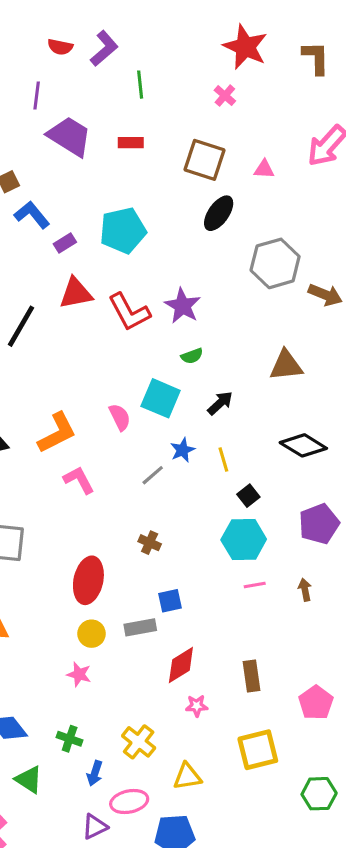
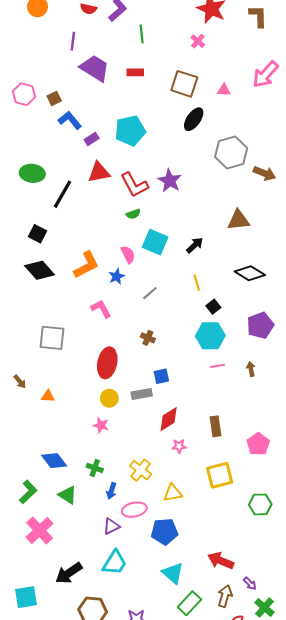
green semicircle: (192, 356) -> (133, 214), moved
blue star: (183, 450) -> (117, 276), moved
pink L-shape: (79, 480) -> (101, 309), moved

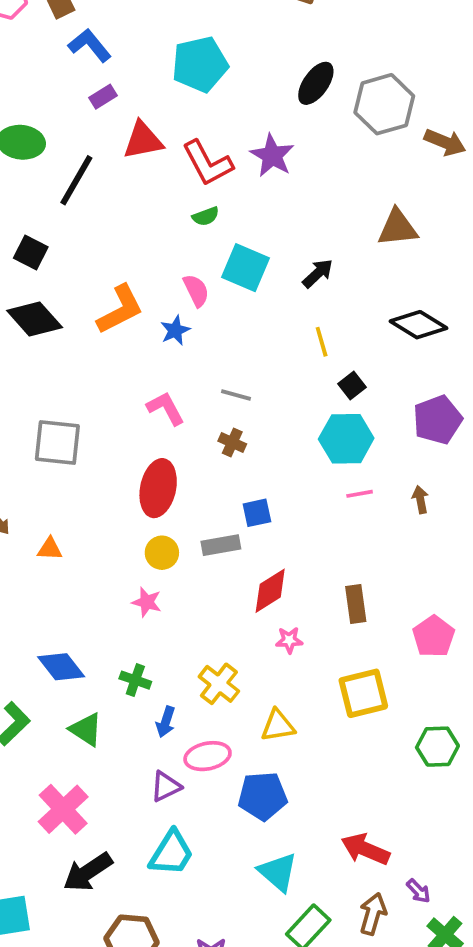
black ellipse: (194, 119) -> (316, 83), moved
purple rectangle: (92, 139) -> (103, 97), moved
gray line: (150, 293) -> (236, 395), moved, turned 56
pink L-shape: (101, 309) -> (166, 408), moved
pink cross: (40, 530) -> (63, 809), moved

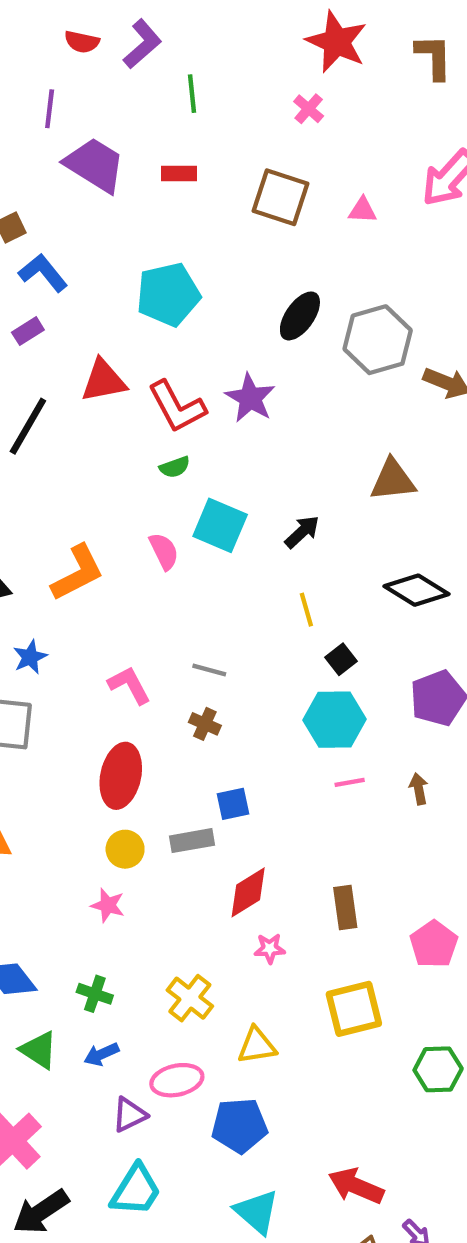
purple rectangle: (103, 97) -> (28, 331), moved
blue star: (175, 330) -> (30, 657), moved
blue arrow: (166, 722) -> (101, 1054), moved, turned 48

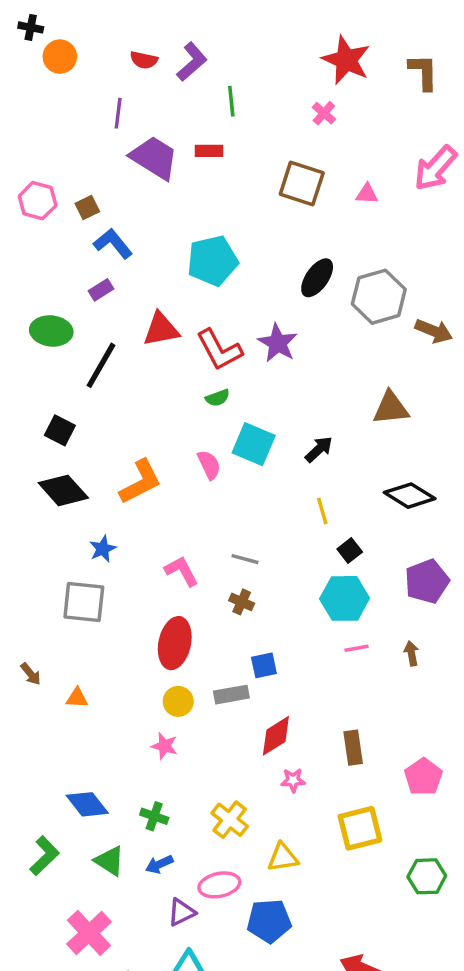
red rectangle: (179, 174) -> (209, 151), moved

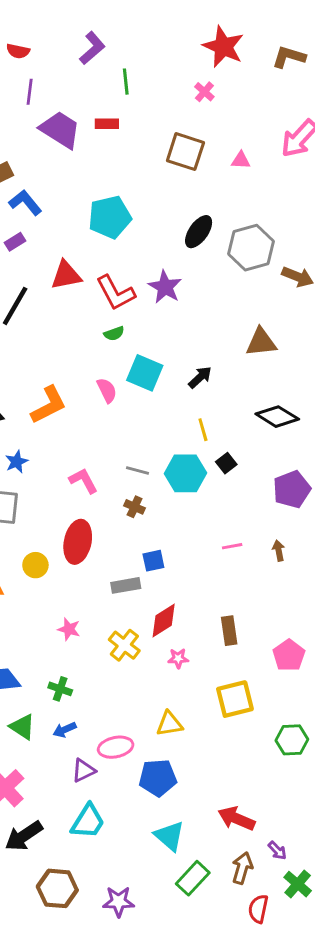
red semicircle: (144, 60) -> (18, 51), moved
brown L-shape: (423, 72) -> (289, 57), turned -72
cyan hexagon: (345, 598) -> (185, 473), moved
yellow circle: (178, 701) -> (35, 565), moved
yellow cross: (230, 820) -> (124, 645), moved

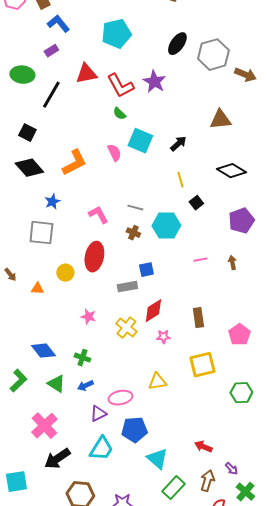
green semicircle: (114, 334) -> (119, 114), turned 64
cyan hexagon: (185, 473) -> (166, 226), moved
blue pentagon: (158, 778) -> (134, 430), moved
red arrow: (236, 819) -> (203, 447), size x0.7

